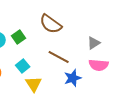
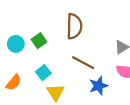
brown semicircle: (51, 24) -> (74, 26), turned -125

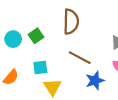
cyan square: (43, 73) -> (40, 67), turned 32

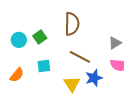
yellow triangle: (52, 87) -> (72, 84), moved

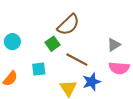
brown semicircle: (72, 24) -> (68, 25), turned 45
green square: (40, 37) -> (52, 44), moved

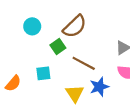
cyan circle: (12, 42) -> (32, 26), moved

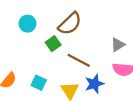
cyan square: (43, 73) -> (39, 83), moved, turned 32

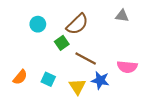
gray triangle: (118, 45) -> (122, 16), moved, turned 40
blue star: (94, 84) -> (100, 80), turned 30

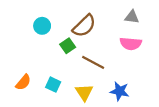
pink semicircle: (127, 67) -> (131, 44), moved
blue star: (100, 80) -> (120, 91), moved

